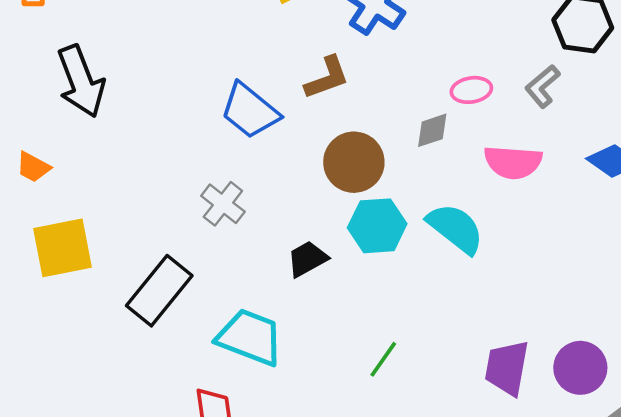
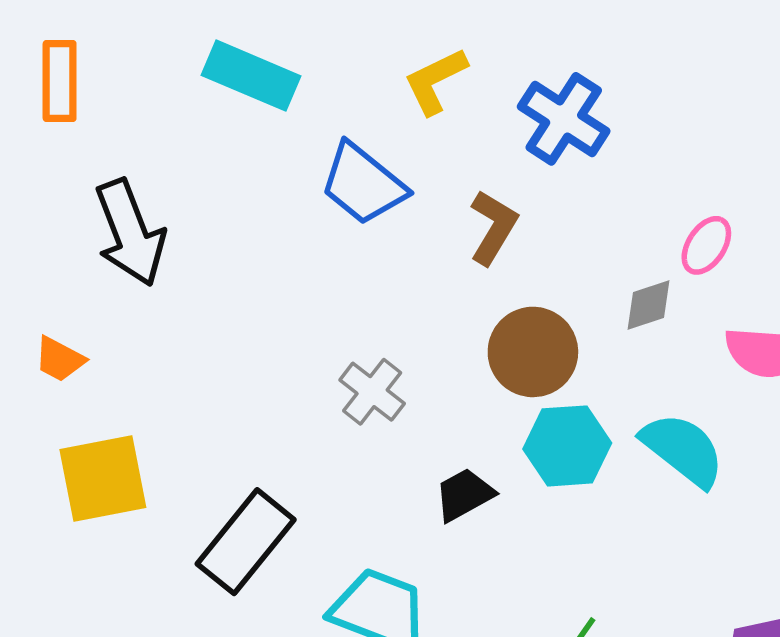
brown L-shape: (327, 78) -> (493, 227), turned -39
pink ellipse: (471, 90) -> (706, 245), turned -48
blue trapezoid: (250, 111) -> (363, 184), moved
gray cross: (223, 204) -> (372, 392), moved

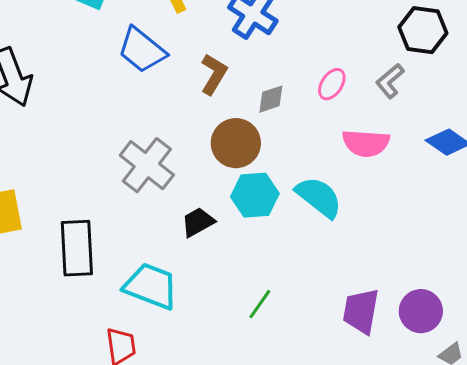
gray diamond: (649, 305) -> (271, 99), moved
gray cross: (372, 392) -> (147, 165), size x1.5
black rectangle: (246, 542) -> (77, 248), turned -42

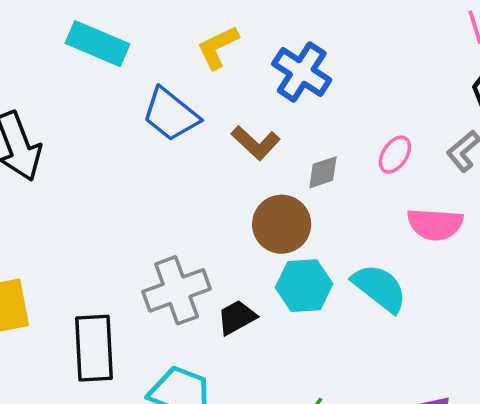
brown L-shape: (214, 74) -> (256, 143), turned 102
gray cross: (147, 165) -> (177, 290), moved, turned 32

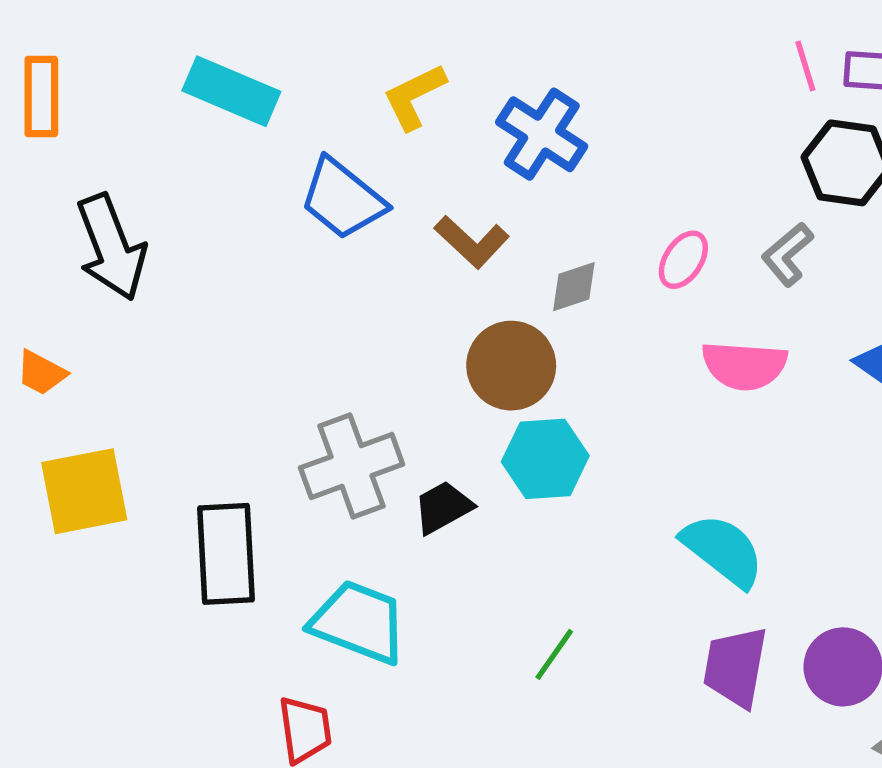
cyan semicircle: (380, 288) -> (723, 550), moved

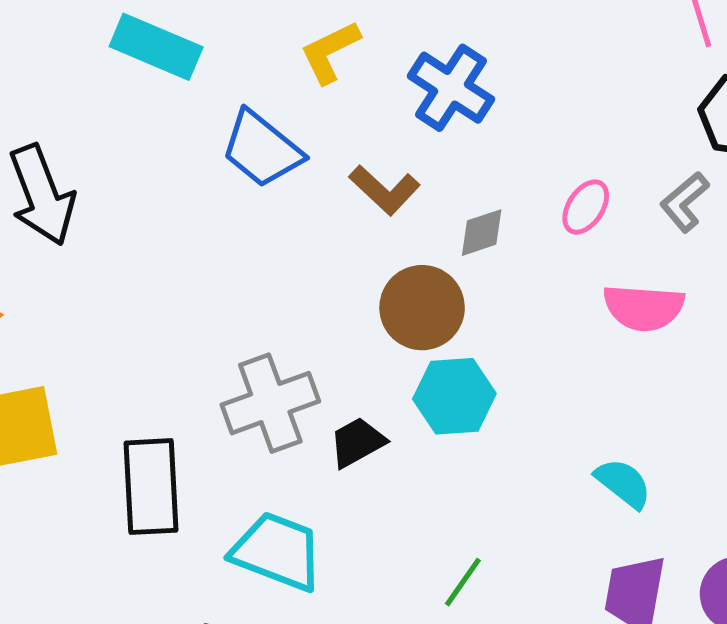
cyan semicircle: (723, 550) -> (623, 483), size x0.7

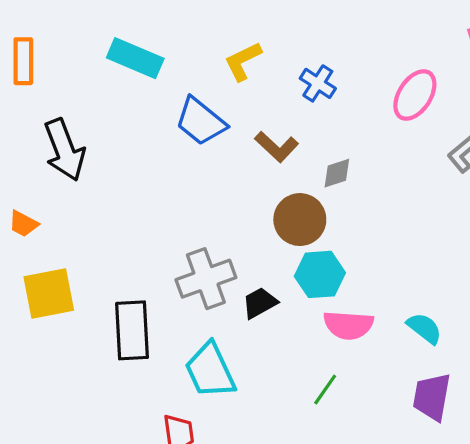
blue cross: (451, 88) -> (318, 83), size x0.7
pink ellipse: (586, 207) -> (415, 95), moved, size x1.5
pink semicircle: (644, 308) -> (348, 325), moved
cyan trapezoid: (277, 551) -> (210, 370), turned -136

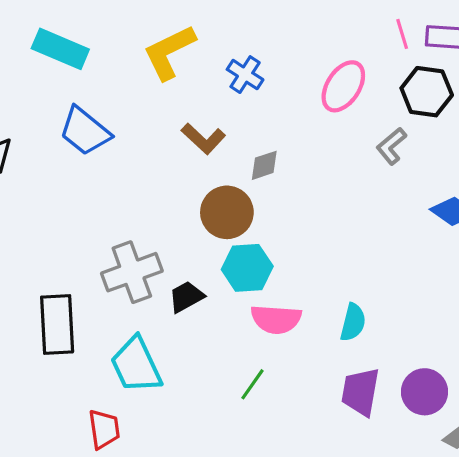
yellow L-shape: (243, 61) -> (169, 52), size x1.4
blue trapezoid: (201, 121) -> (85, 131), moved
cyan semicircle: (424, 328) -> (353, 322), turned 66

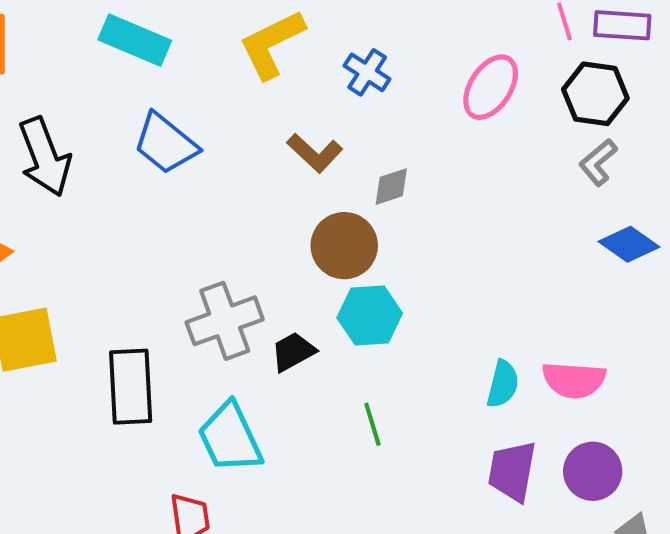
gray L-shape: (391, 146) -> (598, 162), moved
pink semicircle: (276, 319) -> (574, 380), moved
green line: (253, 384) -> (372, 424), moved, turned -52

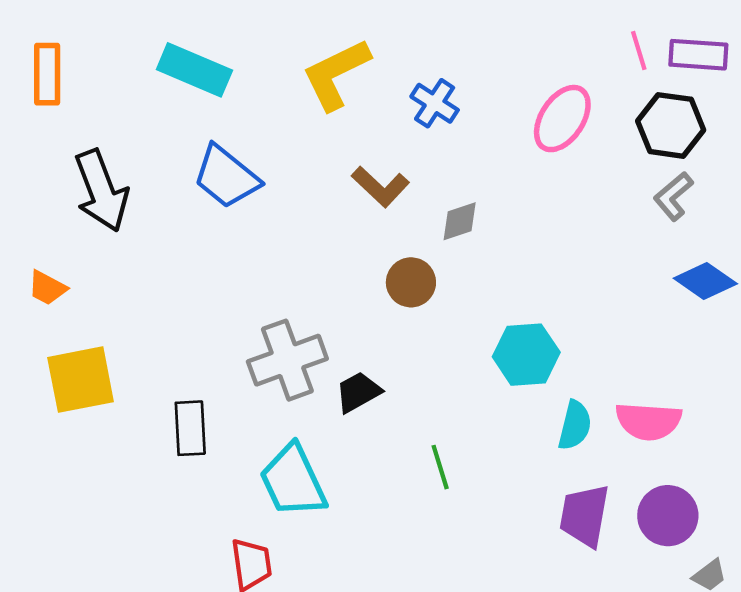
brown circle: (344, 246) -> (411, 282), size x0.7
cyan hexagon: (370, 315) -> (526, 355), moved
black rectangle: (131, 387) -> (190, 428), size x0.7

